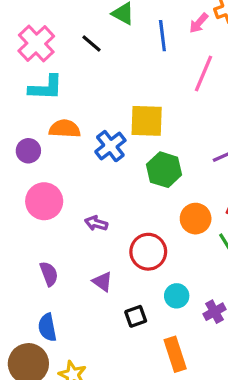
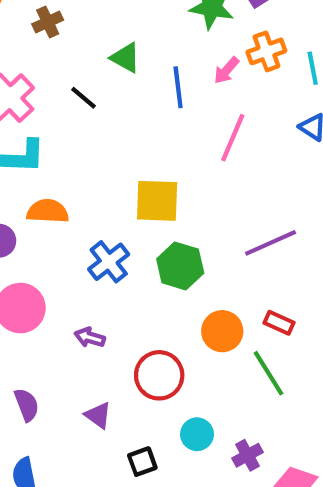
blue cross: (110, 146) -> (109, 262), moved

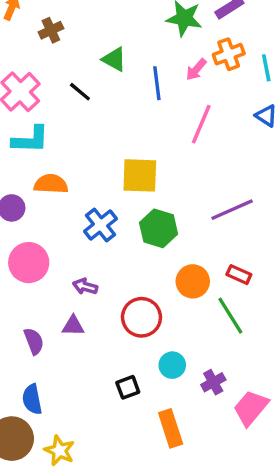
purple triangle: (98, 415) -> (73, 326), moved, turned -35

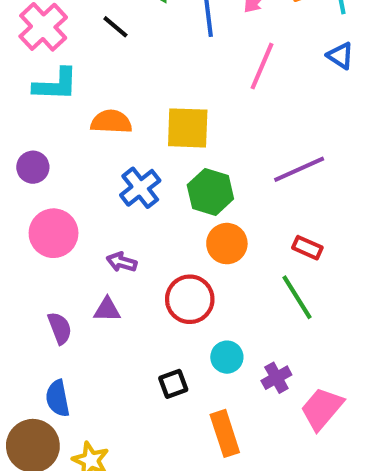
orange semicircle: (51, 184) -> (111, 122), moved
orange circle: (193, 281) -> (227, 244), moved

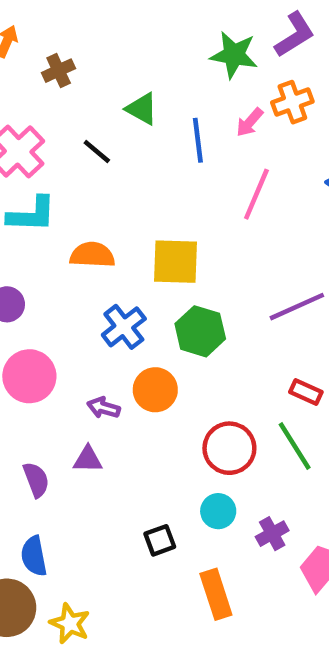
orange circle: (227, 244) -> (155, 390), moved
red circle: (190, 299) -> (229, 448), moved

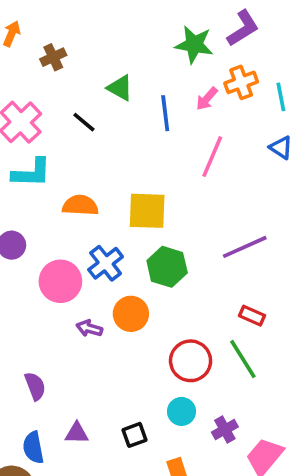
pink circle: (29, 376) -> (60, 281), moved
purple triangle: (88, 459) -> (77, 433), moved

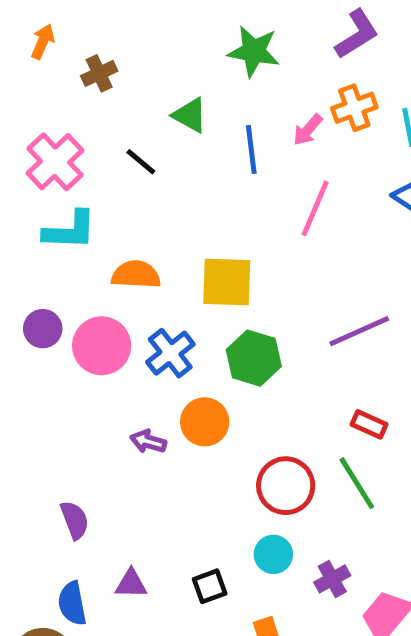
green star: (194, 45) -> (254, 51), moved
pink circle: (60, 281) -> (102, 346), moved

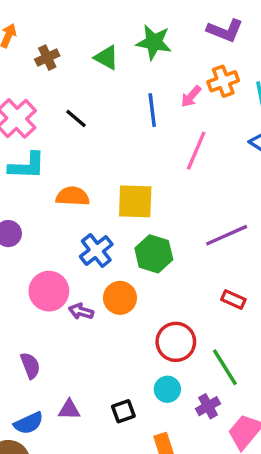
purple L-shape: (357, 34) -> (225, 30), turned 54
green triangle: (190, 115) -> (106, 58), moved
pink circle: (102, 346) -> (49, 291), moved
green line: (357, 483) -> (225, 367), moved
blue semicircle: (72, 603) -> (29, 423), turned -104

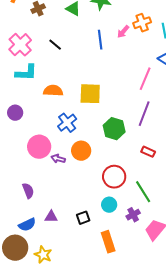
pink line: (196, 151) -> (145, 79), moved
purple line: (227, 235) -> (144, 114), turned -45
green hexagon: (154, 254) -> (114, 129), moved

